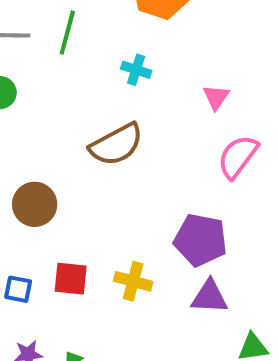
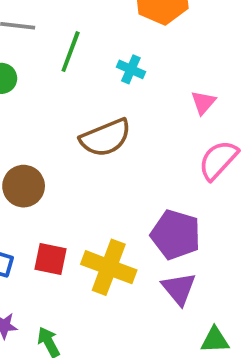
green line: (67, 33) -> (71, 52), moved
yellow cross: (133, 281) -> (109, 267), size x1.5
purple triangle: (210, 297) -> (179, 289), turned 42

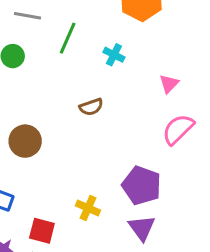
brown semicircle: (106, 138) -> (91, 107), size x0.6
red square: (50, 259) -> (42, 231), moved
yellow cross: (109, 267) -> (88, 208), size x0.6

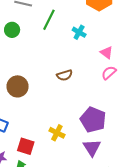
pink triangle: (169, 84) -> (107, 52), moved, turned -40
brown semicircle: (91, 107) -> (65, 75), moved
pink semicircle: (178, 129) -> (109, 73), moved, size x0.7

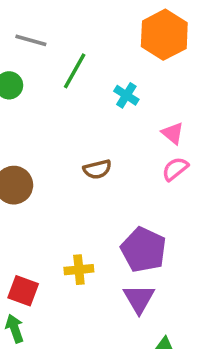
yellow cross: (57, 133) -> (79, 270), turned -35

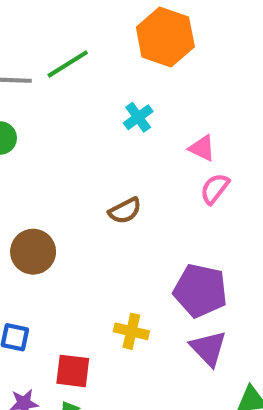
green line: (75, 71) -> (68, 64), moved, turned 42
cyan cross: (126, 95) -> (138, 117), turned 35
yellow cross: (79, 270) -> (131, 331), turned 32

